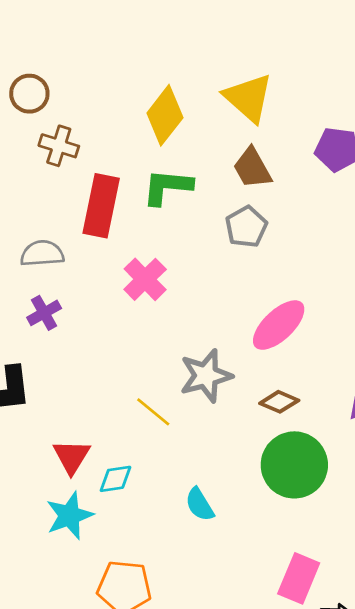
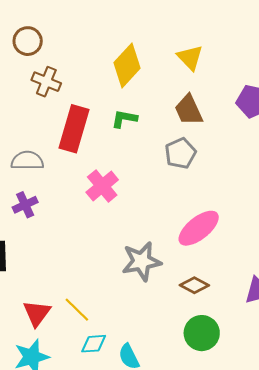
yellow triangle: (248, 98) -> (190, 58), size x0.7
green L-shape: (167, 187) -> (124, 119), size x0.7
yellow line: (153, 412) -> (77, 310), moved
green circle: (294, 465) -> (202, 333), size x0.7
cyan diamond: (116, 479) -> (94, 344), moved

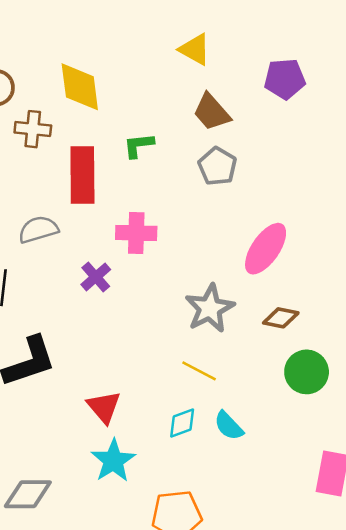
yellow diamond: (127, 65) -> (80, 87), moved, turned -33
pink cross: (102, 186) -> (136, 233), turned -32
purple cross: (25, 205) -> (96, 277), moved
yellow line: (77, 310) -> (199, 371), moved

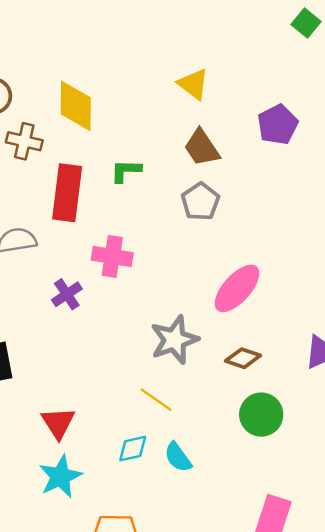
purple pentagon: (285, 79) -> (278, 125), turned -30

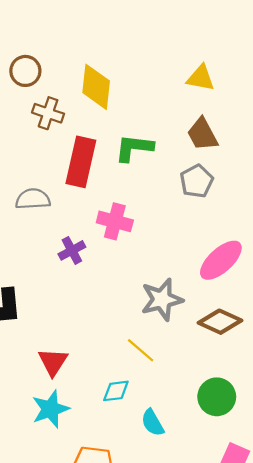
yellow triangle: (193, 84) -> (201, 78), turned -32
green L-shape: (126, 171) -> (134, 148), size x1.4
brown diamond: (243, 358) -> (220, 322), size x1.4
green circle: (261, 415) -> (217, 397), moved
cyan semicircle: (178, 457) -> (153, 423), moved

